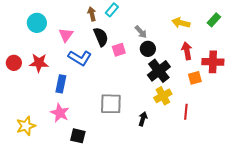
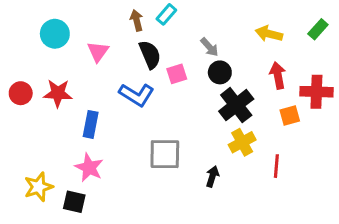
blue L-shape: (80, 58) -> (137, 95), moved
black square: (78, 136) -> (74, 202), moved

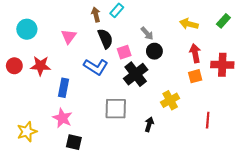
cyan circle: (55, 34) -> (27, 29), moved
black cross: (236, 105) -> (136, 74), moved
orange square: (290, 115) -> (195, 76), moved
red line: (276, 166) -> (208, 120), moved
black square: (74, 202) -> (74, 142), moved

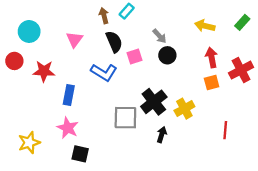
red cross: (222, 65) -> (241, 70), turned -30
red circle: (14, 66) -> (14, 61), moved
black cross: (136, 74) -> (154, 102), moved

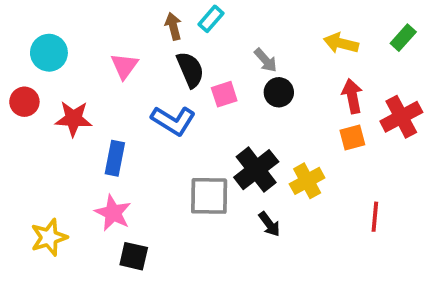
black arrow: (162, 135) -> (269, 224), turned 126

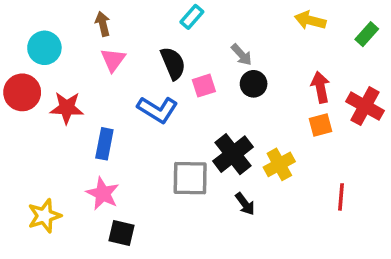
brown arrow: (173, 26) -> (103, 24), moved
yellow arrow: (341, 43) -> (310, 20), moved
red circle: (24, 102) -> (22, 92), size x1.4
red cross: (401, 117) -> (365, 106), turned -33

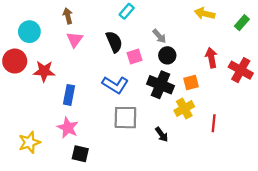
blue L-shape: (158, 110) -> (115, 85), moved
orange square: (320, 125) -> (191, 83), moved
black cross: (233, 154) -> (161, 85), moved, turned -30
red line: (341, 197) -> (214, 123), moved

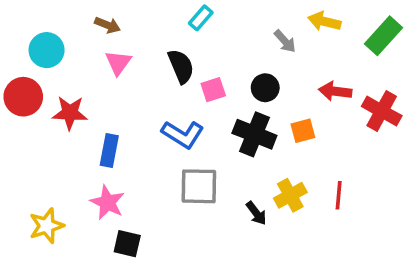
brown arrow: (68, 16) -> (107, 25), turned 126
green rectangle: (242, 23) -> (383, 36), size x1.5
gray arrow: (159, 36) -> (285, 41), moved
red arrow: (211, 58) -> (335, 91), turned -72
yellow cross: (184, 109) -> (290, 195), moved

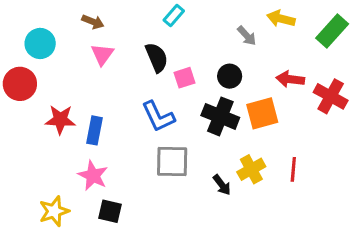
red star: (70, 113) -> (60, 120), moved
orange square: (303, 131) -> (262, 113), size x1.5
blue L-shape: (183, 134) -> (158, 116), turned 33
yellow star: (47, 226) -> (54, 211), moved

